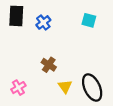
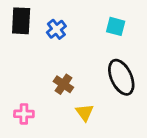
pink cross: (18, 88) -> (24, 114), turned 32
black ellipse: (92, 88) -> (121, 77), moved

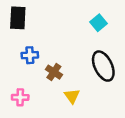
cyan square: (116, 26) -> (98, 23), turned 35
blue cross: (56, 29) -> (30, 55), moved, turned 35

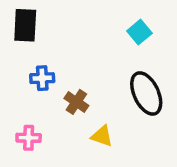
yellow triangle: (72, 96) -> (102, 136), turned -35

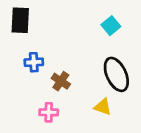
yellow triangle: (102, 136) -> (103, 107), moved
pink cross: (29, 138) -> (49, 112), moved

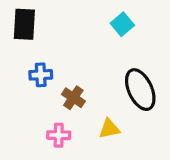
cyan square: (111, 26) -> (122, 24), moved
yellow triangle: (103, 107) -> (109, 129), moved, turned -30

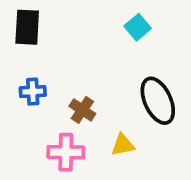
blue cross: (41, 75) -> (33, 92), moved
pink cross: (59, 135) -> (66, 152), size x1.4

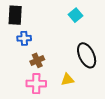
blue cross: (33, 92) -> (24, 38), moved
brown cross: (82, 110) -> (37, 60), moved, turned 32

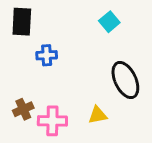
blue cross: (24, 38) -> (47, 55), moved
brown cross: (37, 60) -> (23, 109), moved

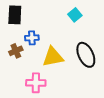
brown cross: (23, 109) -> (16, 51), moved
yellow triangle: (98, 115) -> (53, 57), moved, size x1.6

